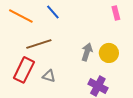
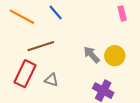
gray arrow: (87, 52) -> (92, 55), turned -60

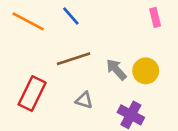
brown line: (41, 46) -> (73, 59), moved
gray triangle: (51, 80) -> (84, 100), moved

